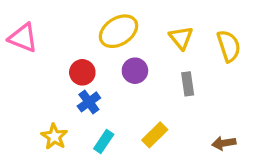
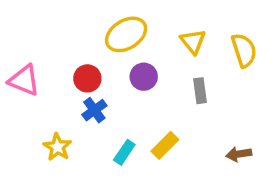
pink triangle: (23, 38) -> (24, 80), moved
cyan rectangle: (104, 141) -> (124, 152), moved

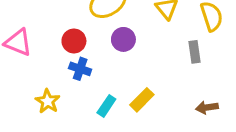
gray rectangle: (200, 91) -> (195, 52), moved
blue cross: (94, 110) -> (80, 69), turned -35

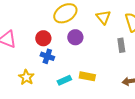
yellow rectangle: (142, 100) -> (87, 76), turned 56
cyan rectangle: (106, 106) -> (64, 80), turned 32

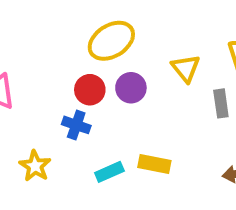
yellow triangle: (103, 17) -> (186, 68), moved
red circle: (43, 38) -> (90, 90), moved

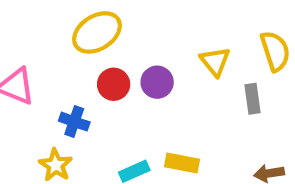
yellow ellipse: (111, 41) -> (97, 32), moved
blue cross: (76, 125) -> (74, 122), moved

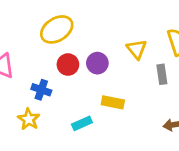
yellow rectangle: (182, 163) -> (113, 102), moved

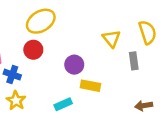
purple circle: (97, 63) -> (74, 65), moved
red circle: (68, 65) -> (33, 50), moved
blue cross: (41, 90) -> (12, 75), moved

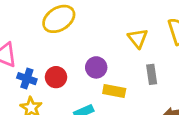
red circle: (33, 50) -> (56, 77), moved
gray rectangle: (134, 61) -> (152, 74), moved

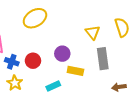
gray rectangle: (152, 74) -> (103, 59), size x1.5

